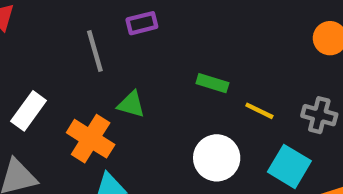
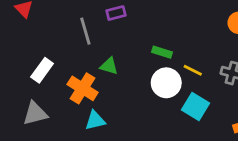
white circle: (217, 158) -> (166, 83), moved
cyan square: (289, 166) -> (196, 107), moved

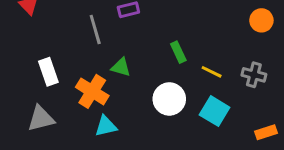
green rectangle: (162, 52) -> (178, 52), turned 48
white rectangle: (42, 70) -> (48, 72), turned -55
white circle: (166, 83) -> (169, 99), moved

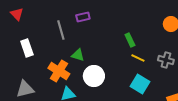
green rectangle: (178, 52) -> (130, 40), moved
white rectangle: (48, 72) -> (27, 48), moved
white circle: (169, 99) -> (94, 76), moved

